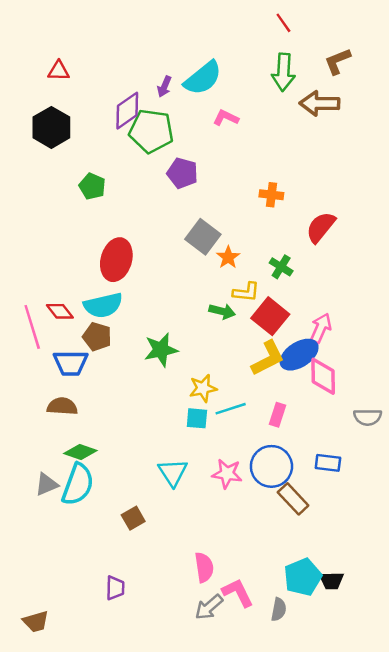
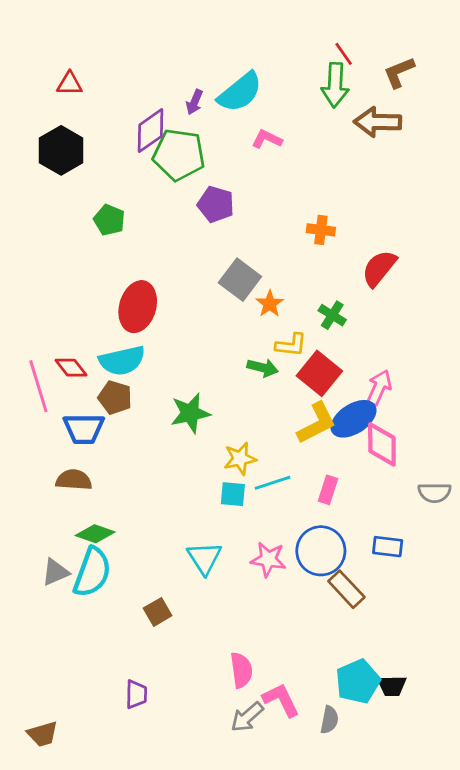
red line: (283, 23) -> (344, 54), moved

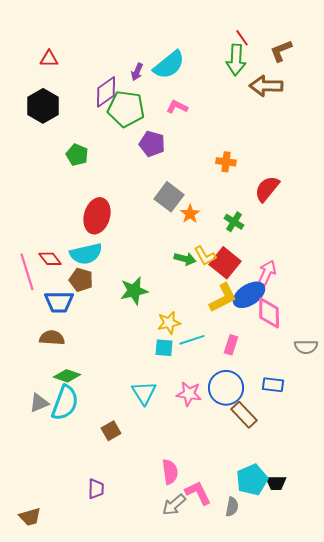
pink L-shape: (267, 139) -> (177, 107), moved
yellow L-shape: (291, 345) -> (205, 256), moved, turned 55

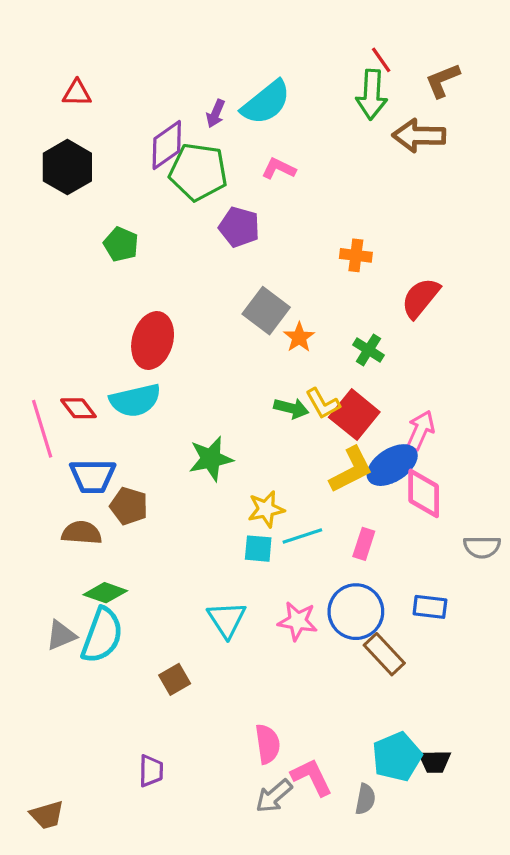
brown pentagon: (81, 280) -> (129, 506), moved

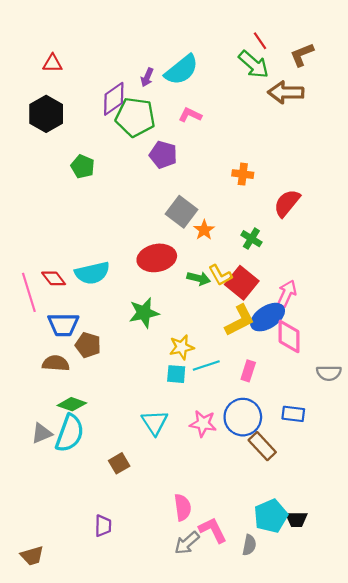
green arrow: (372, 95) -> (254, 64), turned -52
red ellipse: (153, 340) -> (157, 258), moved, turned 63

